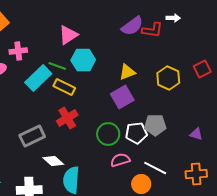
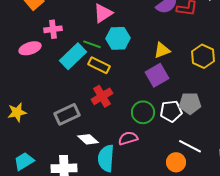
pink semicircle: (120, 160) -> (128, 138), moved

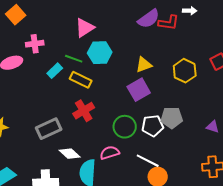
cyan rectangle: (73, 56) -> (55, 71), size x0.6
white line: (190, 146) -> (148, 161), moved

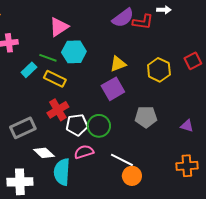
white pentagon: (153, 126) -> (77, 125), moved

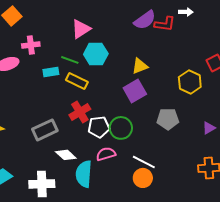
cyan rectangle: (29, 70) -> (51, 72), turned 35
yellow hexagon: (159, 70) -> (190, 82), moved
purple triangle: (187, 126) -> (209, 128), turned -48
orange circle: (132, 176) -> (143, 178), moved

